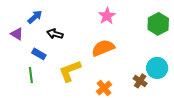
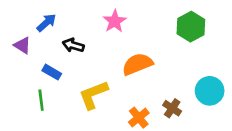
pink star: (107, 16) -> (115, 21), moved
green hexagon: (158, 24) -> (191, 27), moved
brown cross: (140, 81) -> (172, 108), moved

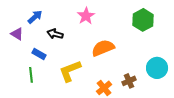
brown cross: (172, 108) -> (129, 81), turned 32

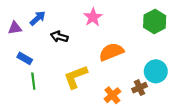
purple triangle: (17, 34) -> (15, 28), moved, turned -40
blue rectangle: (39, 54) -> (25, 58), moved
cyan circle: (157, 68) -> (156, 71), moved

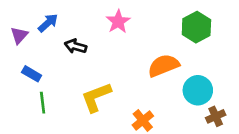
purple triangle: (15, 28) -> (19, 35), turned -40
orange semicircle: (111, 52) -> (163, 66), moved
brown cross: (140, 88) -> (216, 116), moved

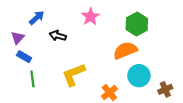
green hexagon: (196, 27) -> (137, 24), moved
purple triangle: (19, 35) -> (18, 38), moved
cyan circle: (198, 90) -> (139, 76), moved

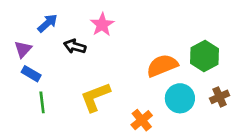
pink star: (90, 17) -> (102, 25), moved
green hexagon: (137, 24) -> (205, 56), moved
brown cross: (165, 89) -> (220, 97), moved

